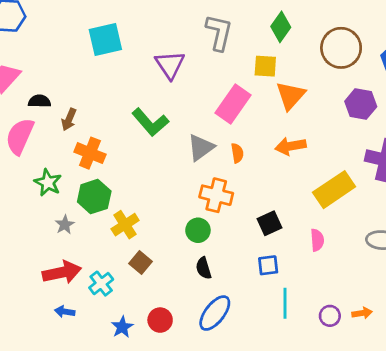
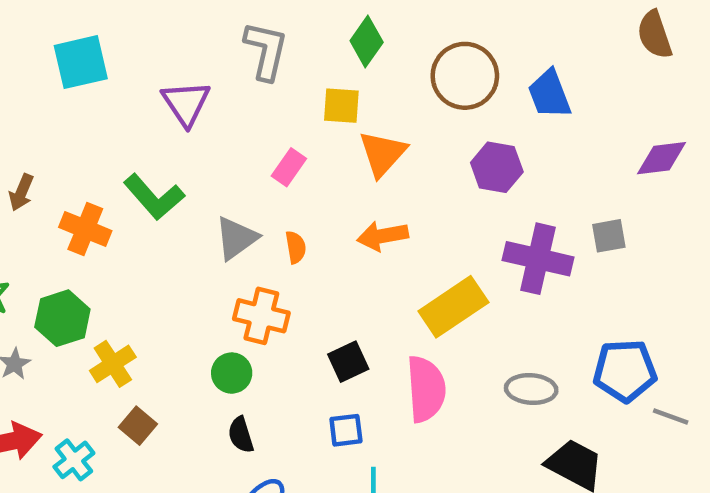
pink rectangle: (233, 104) -> (289, 167), size x0.6
orange cross: (90, 153) -> (85, 229), moved
pink semicircle: (317, 240) -> (426, 389), size x1.8

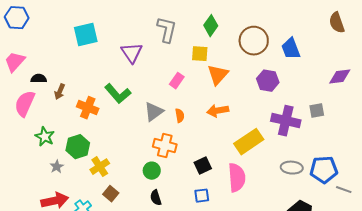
gray ellipse: (531, 389) -> (292, 168), moved

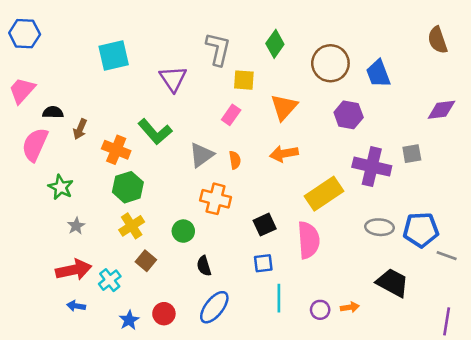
yellow square: (200, 54) -> (244, 80), moved
green hexagon: (78, 147) -> (128, 187), moved
green circle: (152, 171) -> (183, 231), moved

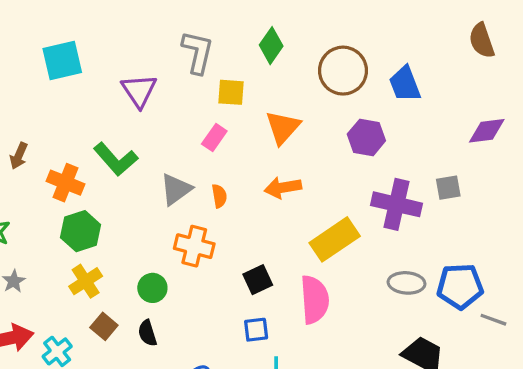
black semicircle: (204, 266) -> (147, 333), moved

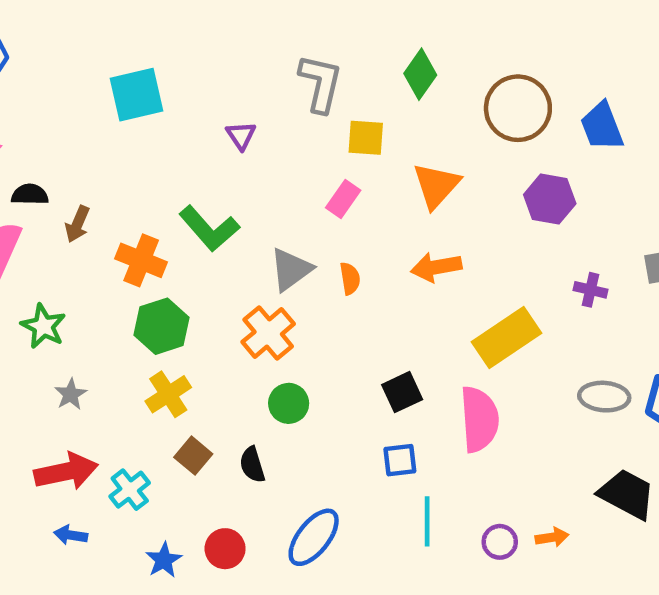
purple triangle: (139, 91) -> (241, 135), size x0.6
purple cross: (396, 204) -> (591, 290), size x0.5
orange cross: (194, 246) -> (268, 333), moved, turned 36
green circle: (152, 288) -> (289, 403), moved

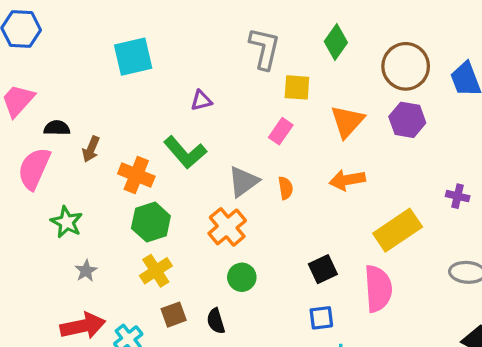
purple triangle: (241, 135) -> (201, 100), moved, turned 50
purple hexagon: (550, 199) -> (407, 120), moved
brown square: (193, 456) -> (174, 315), turned 30

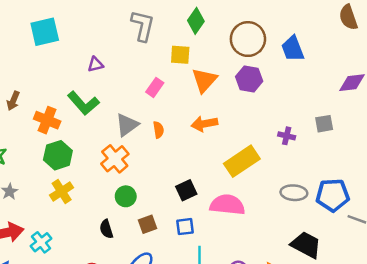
yellow square: (297, 87) -> (180, 55), moved
pink semicircle: (378, 289) -> (227, 205), turned -80
brown square: (174, 315) -> (147, 224), moved

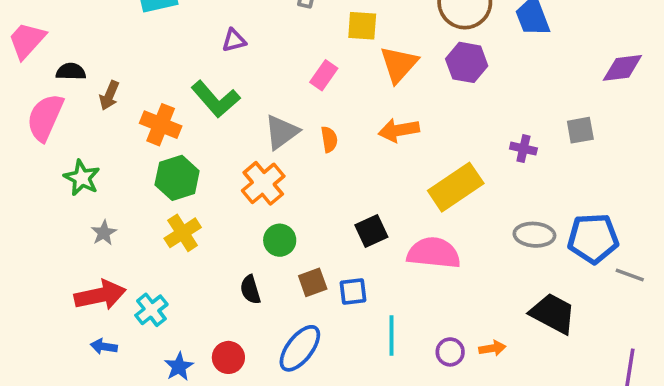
blue square: (185, 227) -> (353, 291), moved

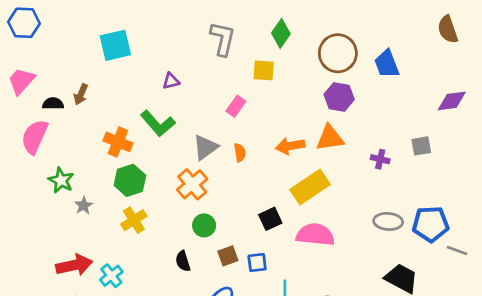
orange triangle: (399, 64) -> (330, 138), moved, turned 40
brown arrow: (109, 95) -> (81, 94), moved
yellow rectangle: (456, 187) -> (310, 187), moved
gray star: (104, 233) -> (84, 206), moved

